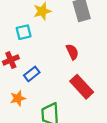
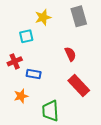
blue rectangle: (32, 74) -> (34, 74), turned 48

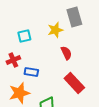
yellow star: (43, 17) -> (55, 30), moved
orange star: (21, 96) -> (19, 93), size x1.5

